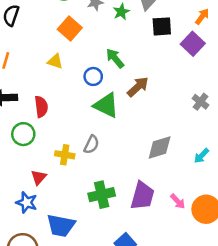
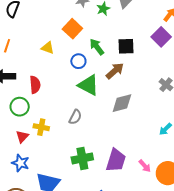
black square: (162, 26) -> (126, 46), moved
orange square: (70, 28) -> (72, 29), moved
gray diamond: (160, 147) -> (122, 103), moved
yellow cross: (65, 155) -> (41, 127), moved
red triangle: (39, 177) -> (22, 137), moved

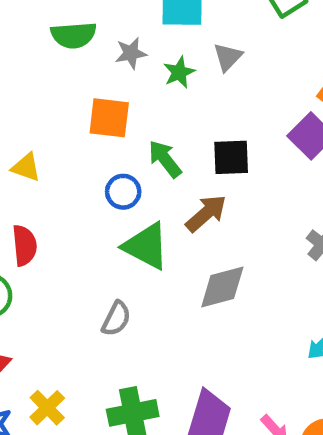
orange square: (72, 29) -> (109, 118), turned -36
yellow triangle: (48, 48) -> (26, 167), moved
yellow cross: (41, 127) -> (47, 408), moved, turned 35

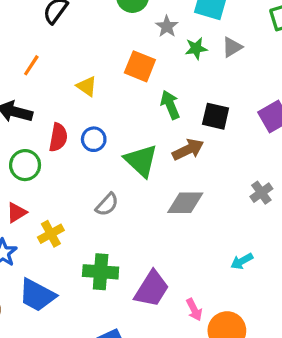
gray star: (131, 53) -> (167, 26), turned 30
yellow triangle: (26, 167) -> (87, 86), moved
blue circle: (123, 192) -> (94, 139), moved
yellow cross: (47, 408) -> (51, 234), moved

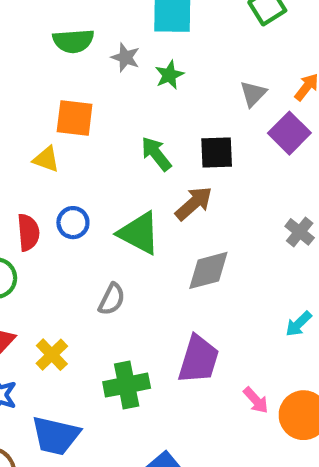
gray triangle: (232, 47) -> (253, 94), moved
orange square: (140, 66) -> (75, 118), moved
purple trapezoid: (152, 289) -> (199, 359), moved

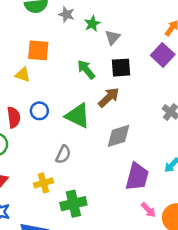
gray triangle: (253, 94) -> (113, 37), moved
yellow cross: (52, 355) -> (44, 183), moved, turned 30
purple trapezoid: (199, 359) -> (137, 177), moved

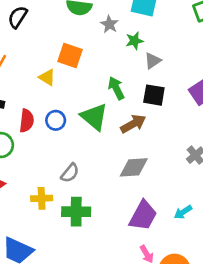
green triangle: (78, 116) -> (94, 117), moved
green cross: (73, 204) -> (76, 212), moved

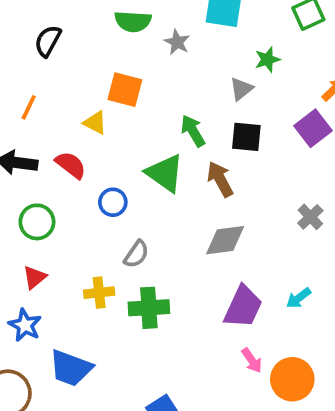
green star: (134, 41) -> (267, 60), moved
blue circle: (56, 120) -> (113, 202), moved
red semicircle: (27, 121) -> (71, 165), moved, turned -55
brown arrow: (133, 124) -> (220, 179), turned -85

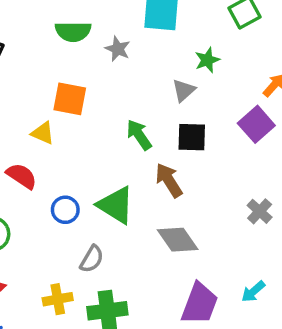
green triangle: (165, 173) -> (116, 205), moved
gray diamond: (225, 240) -> (178, 240), turned 66

